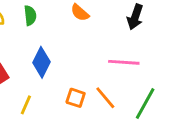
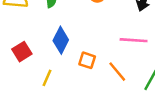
orange square: (76, 98) -> (87, 60), moved

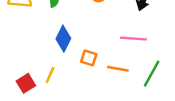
red square: (22, 52) -> (26, 83), moved
orange line: (117, 72) -> (118, 69), turned -40

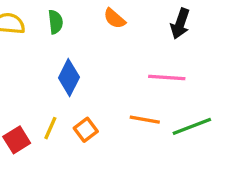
orange square: (89, 58) -> (86, 130), moved, turned 35
green line: (152, 74) -> (192, 126), turned 40

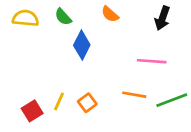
green semicircle: (55, 22) -> (63, 17), turned 144
blue diamond: (69, 78) -> (82, 45), moved

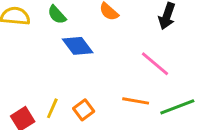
blue diamond: (82, 45) -> (78, 46), turned -64
pink line: (152, 61) -> (155, 64), turned 36

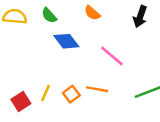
pink line: (155, 64) -> (112, 56), moved
orange line: (136, 101) -> (97, 89), moved

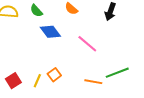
orange line: (97, 89) -> (93, 82), moved
yellow line: (45, 93) -> (37, 81), moved

